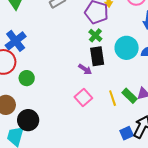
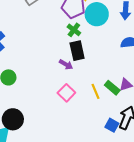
cyan circle: (127, 48) -> (97, 14), moved
blue square: (127, 133) -> (112, 125), turned -32

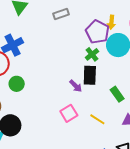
green rectangle: (112, 88) -> (117, 94), moved
yellow line: (96, 91) -> (97, 119), turned -49

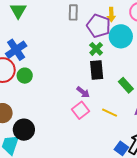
gray rectangle: (61, 14) -> (73, 12), moved, turned -63
green circle: (17, 84) -> (25, 76), moved
purple arrow: (76, 86) -> (83, 92), moved

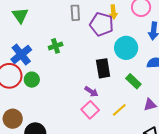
cyan circle: (121, 36) -> (126, 48), moved
green cross: (96, 49) -> (56, 46), moved, turned 32
yellow line: (110, 113) -> (119, 110), turned -63

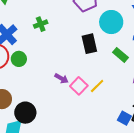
purple arrow: (91, 92) -> (61, 78), moved
yellow line: (119, 110) -> (97, 86), moved

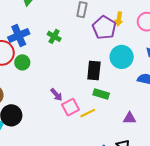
green cross: (41, 24) -> (54, 36), turned 32
green rectangle: (120, 55) -> (101, 94), moved, turned -42

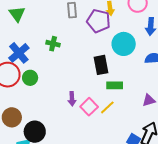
purple arrow: (56, 95) -> (72, 99), turned 56

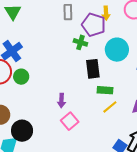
green cross: (53, 44) -> (80, 42), moved
pink square: (89, 107) -> (70, 121), moved
yellow line: (107, 107) -> (110, 107), moved

